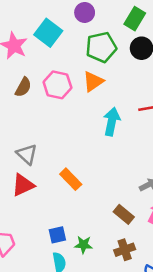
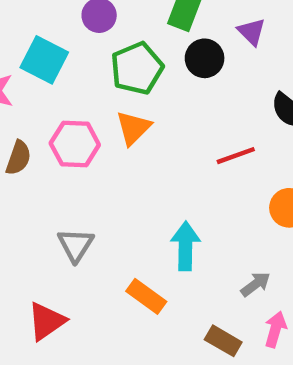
cyan arrow: (112, 122) -> (185, 246), moved
gray triangle: (27, 154) -> (76, 245), moved, turned 30
orange rectangle: (71, 179) -> (146, 296), moved

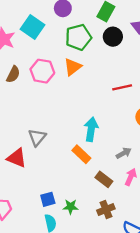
gray triangle: (76, 245) -> (37, 137), moved
orange rectangle: (146, 296) -> (81, 154), moved
red triangle: (46, 321) -> (17, 158), turned 50

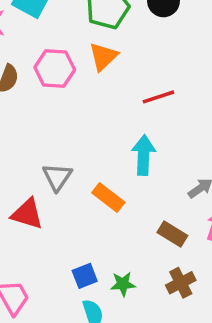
red line: (122, 87) -> (158, 97), moved
orange rectangle: (81, 154) -> (108, 198), moved

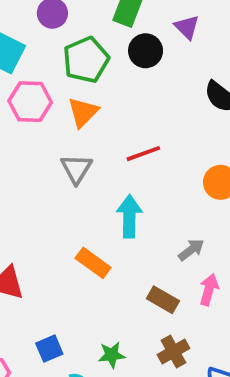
pink hexagon: (55, 69) -> (30, 102), moved
gray triangle: (57, 177) -> (76, 169), moved
blue square: (85, 276) -> (49, 349), moved

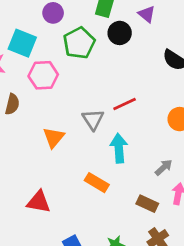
orange triangle: (83, 112) -> (54, 137), moved
gray triangle: (76, 169) -> (93, 119), moved

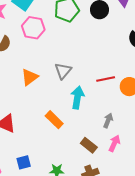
red line: (125, 104) -> (106, 79), moved
gray arrow: (164, 167) -> (108, 121), turned -40

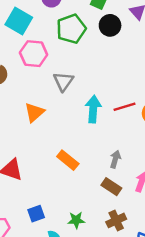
gray triangle: (63, 71) -> (63, 81), moved
cyan arrow: (77, 98) -> (93, 109), moved
gray arrow: (108, 121) -> (115, 159), moved

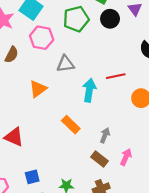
gray triangle: (63, 81) -> (65, 64), turned 42
red line: (124, 107) -> (116, 76), moved
orange rectangle: (68, 160) -> (71, 125), moved

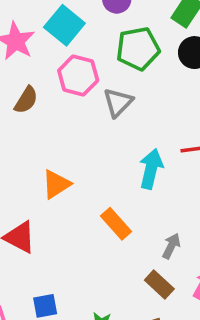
gray triangle: (65, 64) -> (118, 102), moved, turned -42
orange triangle: (38, 89) -> (56, 184), moved

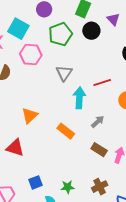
gray triangle: (118, 102) -> (64, 73), moved
gray arrow: (171, 246) -> (98, 122), moved, turned 32
brown rectangle: (159, 284) -> (99, 150), moved

